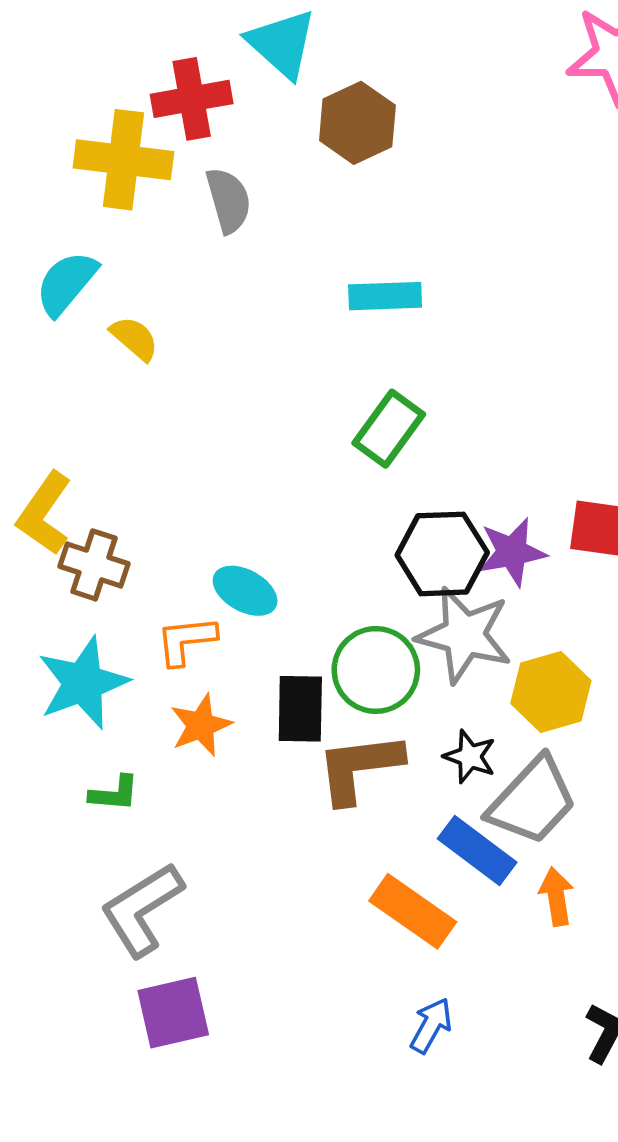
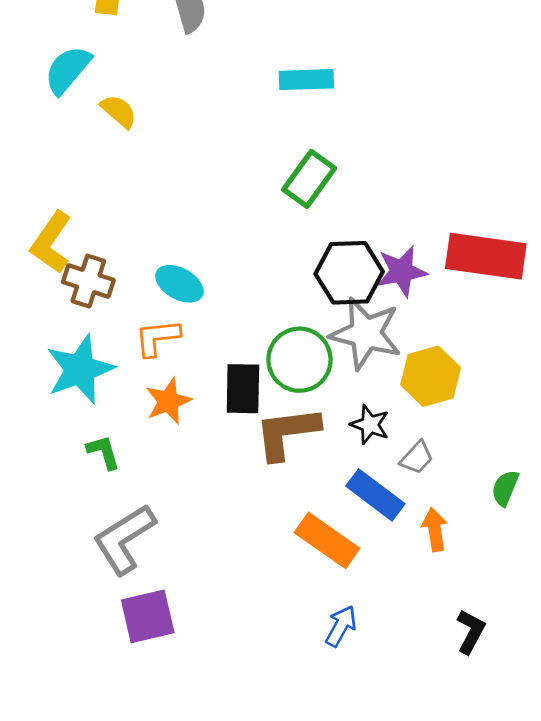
cyan ellipse: (245, 591) -> (179, 284), moved
green L-shape: (114, 793) -> (104, 452), turned -111
gray trapezoid: (532, 801) -> (417, 458), size x0.5

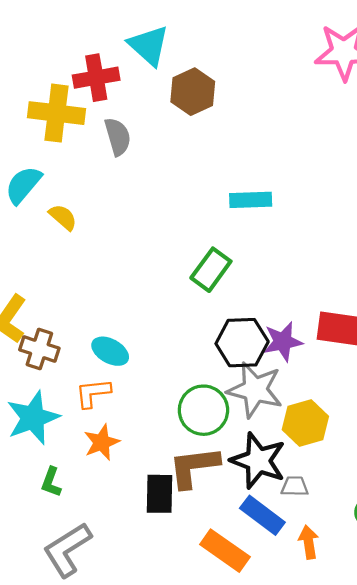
cyan rectangle: (306, 80) -> (251, 200), moved
black rectangle: (243, 389) -> (159, 494), moved
black star: (370, 425) -> (258, 461), size x1.8
green L-shape: (104, 452) -> (51, 482), turned -144
gray trapezoid: (417, 458) -> (295, 486), turned -132

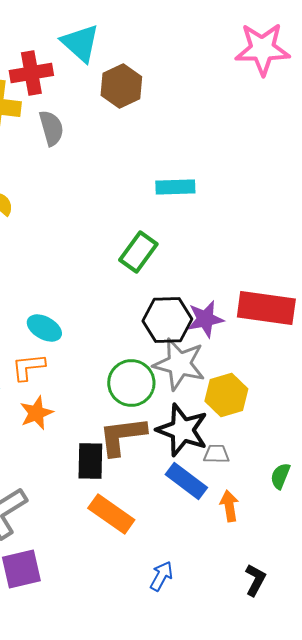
orange rectangle: (225, 551) -> (111, 514), moved

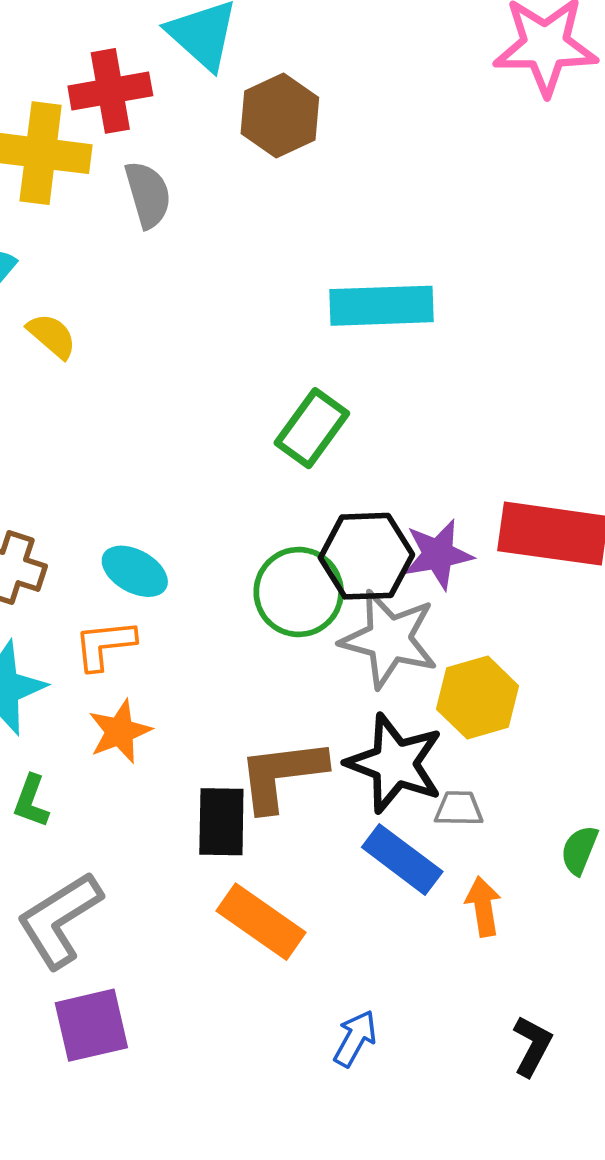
cyan rectangle: (175, 187) -> (382, 306), size x1.4
green circle: (131, 383) -> (299, 592), moved

